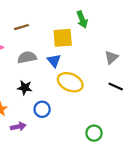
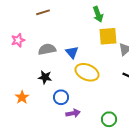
brown line: (22, 27) -> (43, 12), moved
yellow square: (63, 38) -> (108, 36), moved
purple arrow: (18, 127) -> (73, 113), moved

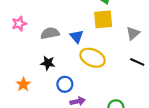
yellow square: (108, 36) -> (103, 19), moved

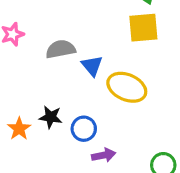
blue triangle: (77, 36) -> (92, 66), moved
black star: (48, 63) -> (51, 117), moved

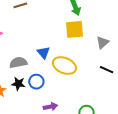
gray semicircle: (61, 49) -> (18, 63), moved
blue circle: (84, 129) -> (36, 82), moved

